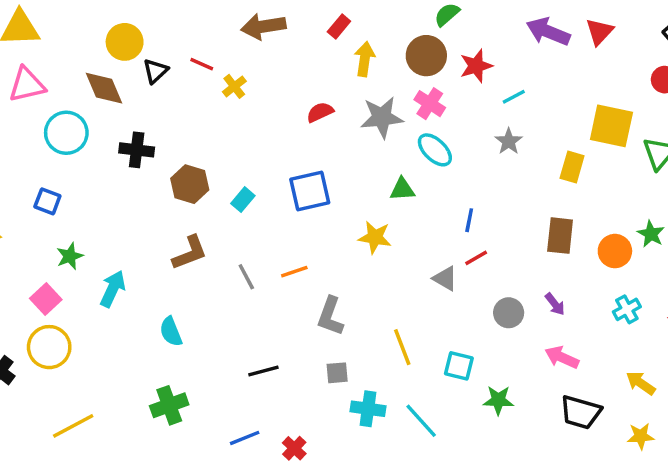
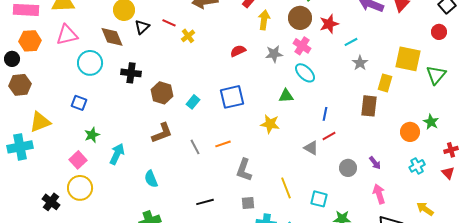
gray star: (382, 117) -> (274, 54), size x0.7
gray star: (509, 141) -> (360, 63), moved
brown rectangle: (560, 236) -> (369, 106), moved
pink arrow: (562, 357) -> (379, 194), turned 48

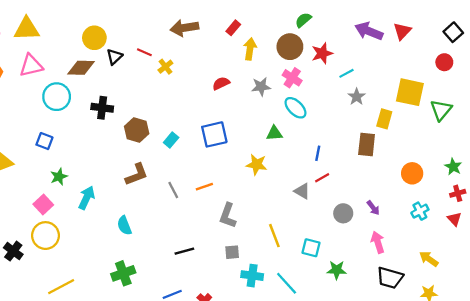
brown diamond: (112, 37) -> (81, 68), turned -65
green star: (431, 122) -> (453, 167), moved

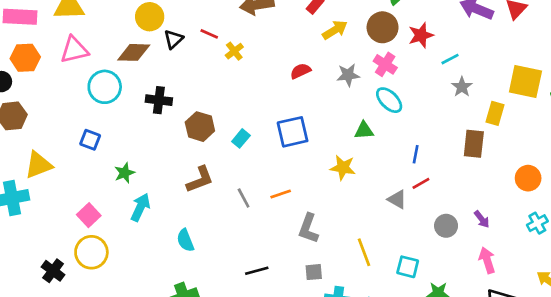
yellow arrow: (250, 49) -> (335, 30), turned 50
green star: (59, 177) -> (124, 173), moved

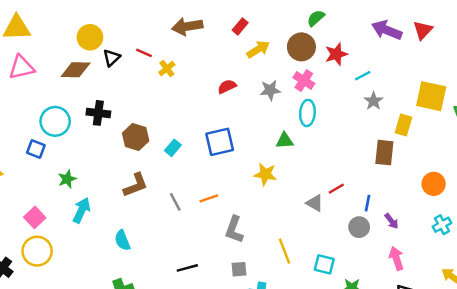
cyan circle: (105, 87) -> (55, 121), moved
cyan ellipse: (389, 100) -> (307, 113), turned 50
blue line: (416, 154) -> (368, 203), moved

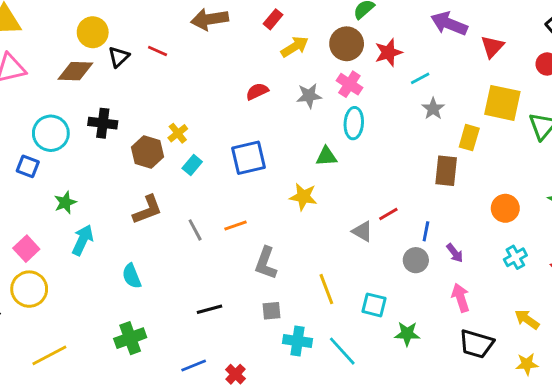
red triangle: (423, 30) -> (492, 47), moved
yellow cross: (167, 69) -> (178, 133), moved

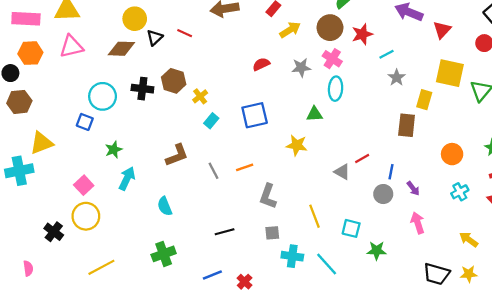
brown hexagon: (147, 152) -> (174, 81), moved
black trapezoid: (476, 344) -> (437, 274), moved

